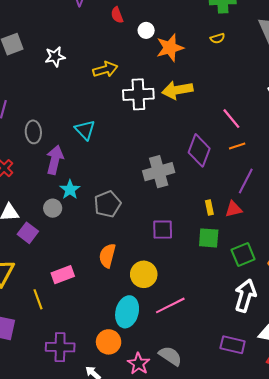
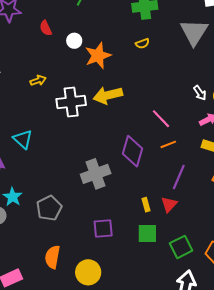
yellow arrow: (105, 69) -> (38, 80), size x0.7
red triangle: (234, 209) -> (169, 204), turned -30

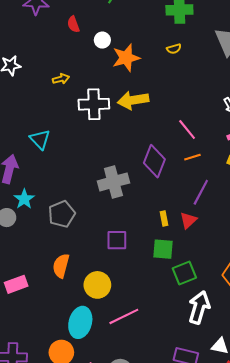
green square: (181, 247) -> (184, 273), moved

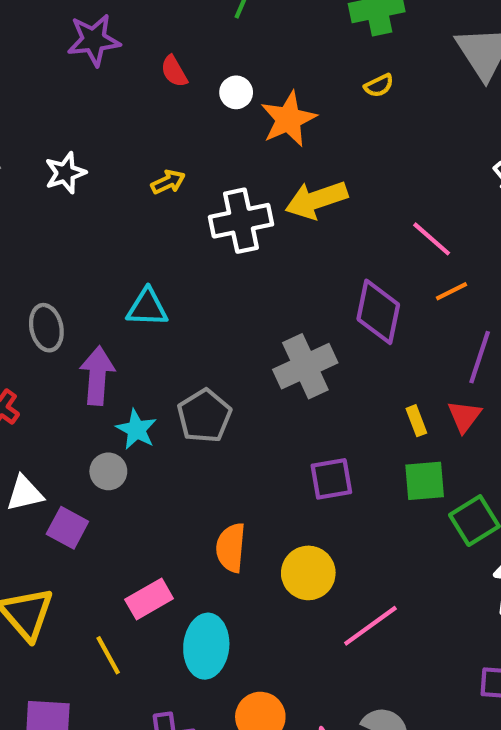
cyan triangle: (40, 139) -> (147, 308), turned -35
gray pentagon: (62, 214) -> (204, 416), moved
cyan ellipse: (80, 322) -> (206, 646), moved

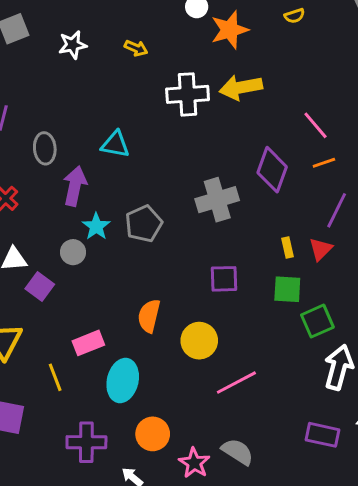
yellow arrow: (168, 182) -> (136, 48), moved, turned 40

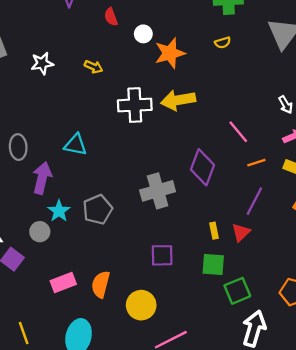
orange line: (324, 163) -> (256, 163), moved
pink rectangle: (88, 343) -> (63, 282), moved

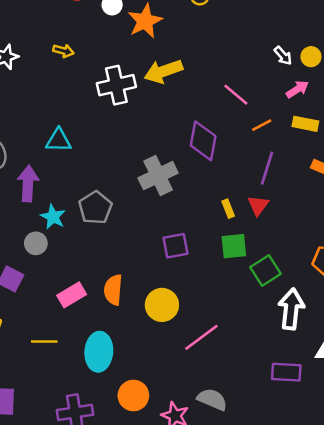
yellow line: (24, 333) -> (44, 342), moved, turned -60

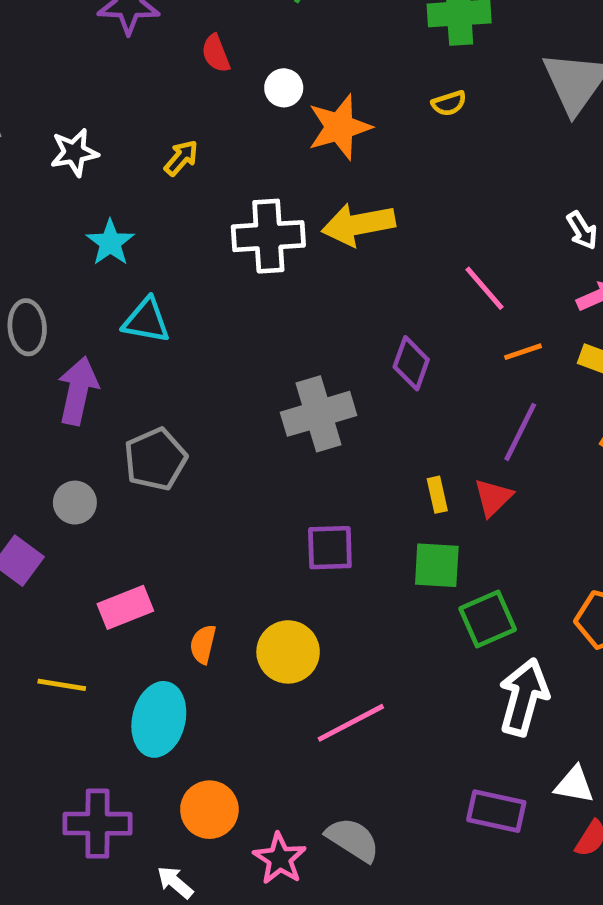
yellow arrow: (63, 51) -> (181, 158), turned -72
purple diamond: (203, 141) -> (411, 363), size x0.7
gray pentagon: (95, 208) -> (155, 459), moved
cyan star: (53, 217) -> (110, 243), moved
orange semicircle: (113, 290) -> (203, 644), moved, size x0.7

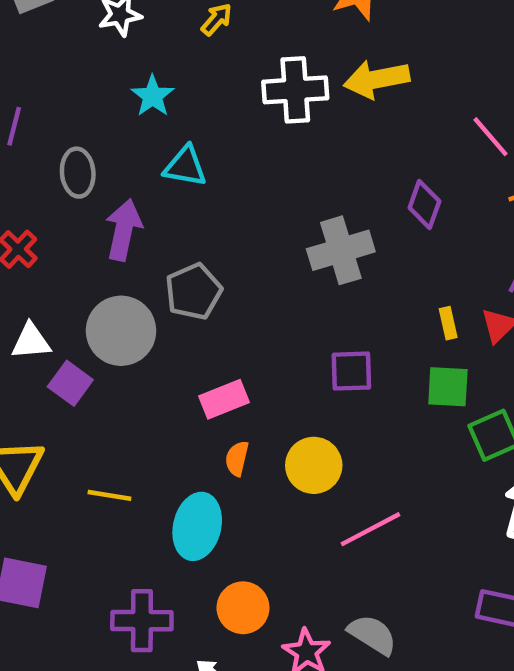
gray circle: (75, 503) -> (121, 331), size x1.8
pink rectangle: (125, 607) -> (224, 399), moved

